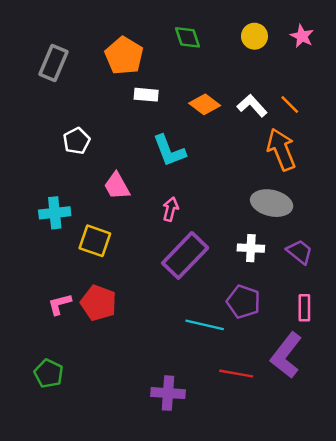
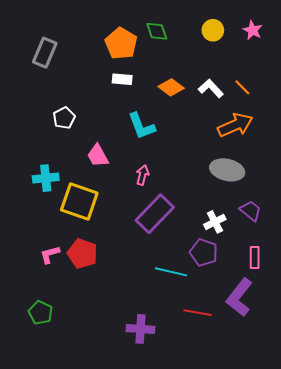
orange pentagon: (124, 56) -> (121, 44), moved
orange arrow: (281, 149) -> (235, 125), turned 88
yellow square: (95, 241) -> (79, 202), size x1.4
white cross: (251, 248) -> (215, 222), moved, turned -30

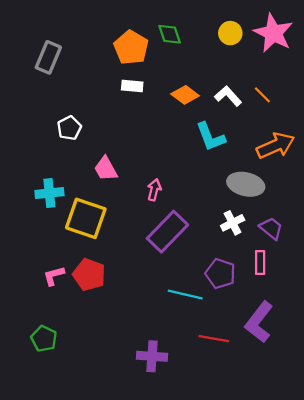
pink star: (253, 30) -> (273, 33), size x1.8
orange arrow: (235, 125) -> (276, 146), moved
cyan L-shape: (142, 126) -> (210, 137), moved
white cross: (215, 222) -> (233, 223), moved
pink rectangle: (255, 258) -> (260, 263), moved

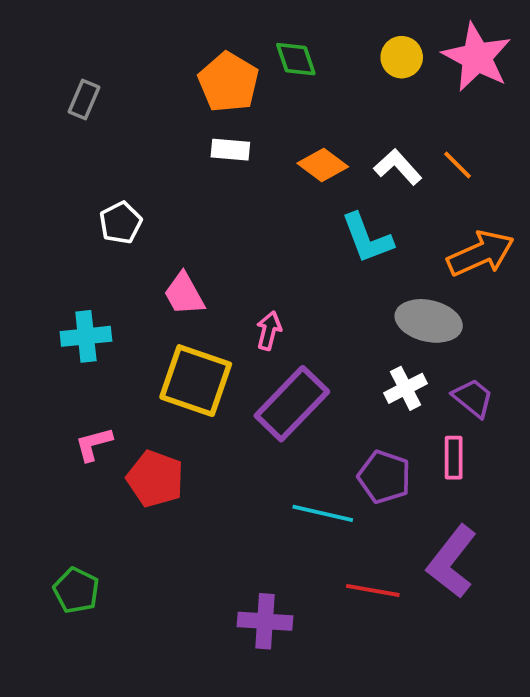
gray rectangle: (48, 57) -> (84, 100), size x0.7
yellow square: (86, 218) -> (196, 381), moved
pink L-shape: (54, 276) -> (94, 444), moved

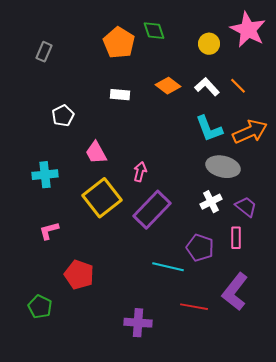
yellow circle: (402, 57) -> (209, 44), moved
white rectangle: (230, 150) -> (120, 95), moved
cyan L-shape: (367, 238) -> (209, 129), moved
yellow square: (196, 381) -> (102, 198), turned 33
red pentagon: (155, 479) -> (79, 275), moved

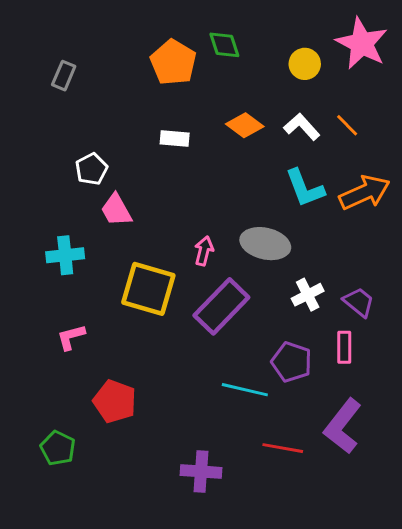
pink trapezoid: (96, 153) -> (116, 210), moved
gray ellipse: (223, 167) -> (265, 244), moved
yellow square: (102, 198) -> (148, 289), turned -36

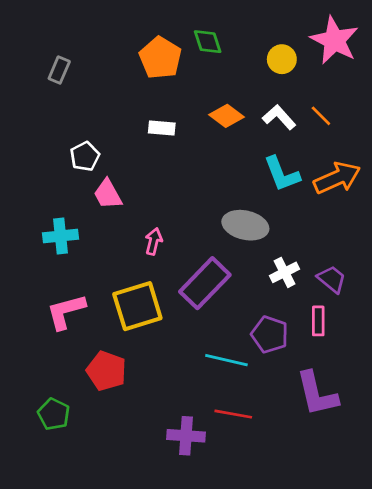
pink arrow: (204, 251) -> (154, 241), moved
yellow square: (148, 289) -> (137, 306), moved, turned -33
pink L-shape: (71, 337) -> (66, 312), size x1.5
purple L-shape: (343, 426) -> (317, 394), turned -51
red line: (283, 448) -> (233, 414), moved

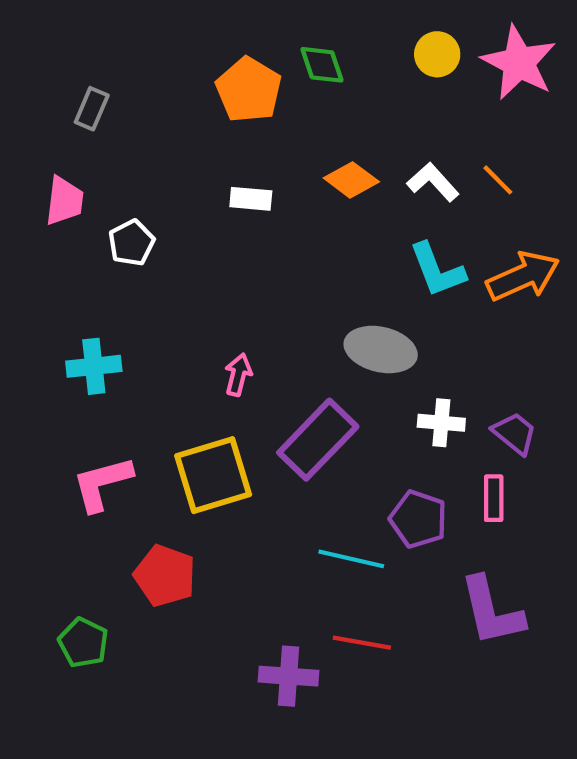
yellow circle: (282, 59) -> (437, 54), moved
pink trapezoid: (108, 194) -> (64, 201), moved, turned -144
white cross: (285, 272) -> (441, 423), turned 32

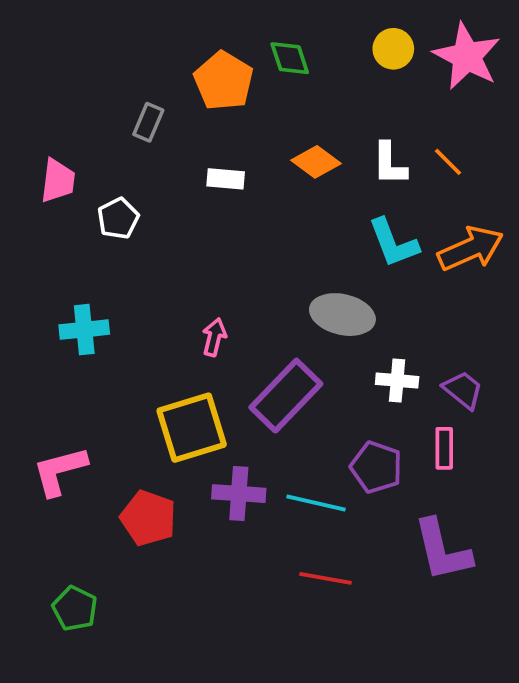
gray rectangle: (92, 109) -> (148, 122), moved
white L-shape: (433, 182) -> (390, 164), turned -138
pink L-shape: (102, 484) -> (60, 471), moved
green pentagon: (83, 643) -> (75, 609), moved
purple cross: (288, 676) -> (239, 494), moved

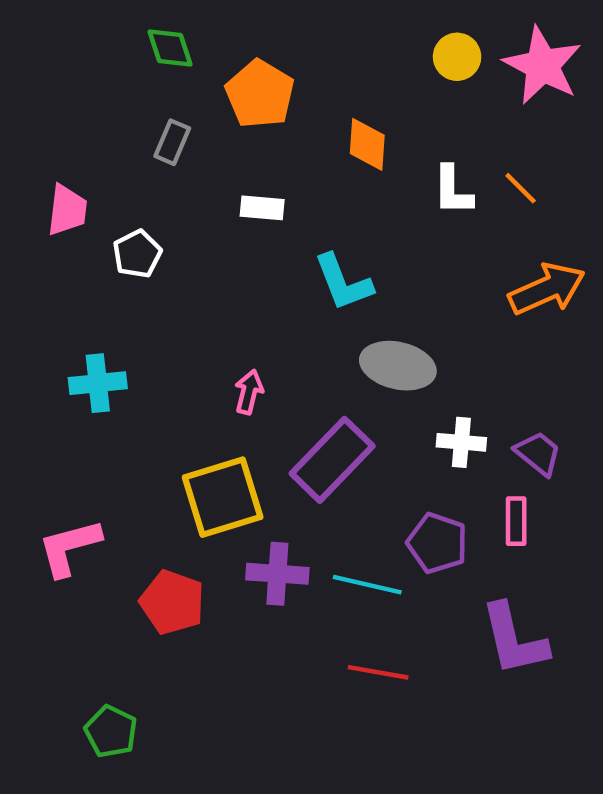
green diamond: (290, 58) -> (170, 48), moved
orange diamond: (316, 162) -> (367, 144), moved, turned 57
cyan L-shape: (393, 243) -> (343, 282), moved
green pentagon: (75, 609) -> (111, 731), moved

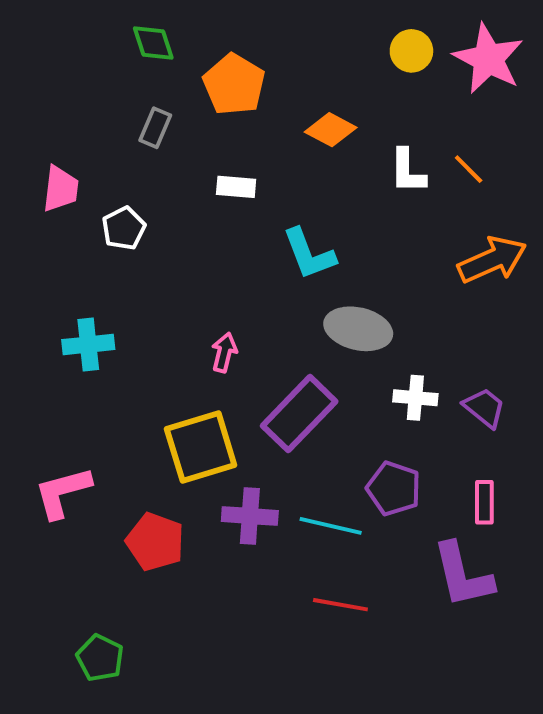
orange diamond: (367, 144) -> (331, 130), turned -66
pink rectangle: (516, 521) -> (484, 502), moved

